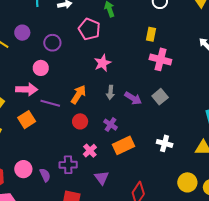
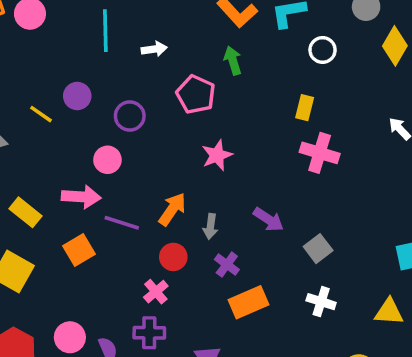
gray arrow: (110, 92) -> (210, 226), moved
gray square: (160, 97) -> (318, 249), moved
pink cross: (90, 151) -> (156, 292), moved

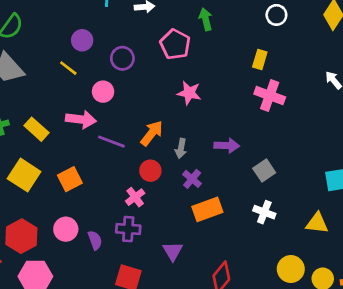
yellow line: (41, 114) -> (68, 68), moved
pink star: (217, 155) -> (189, 93), turned 30
purple arrow: (269, 220) -> (227, 146), turned -35
orange square: (79, 250) -> (70, 179), moved

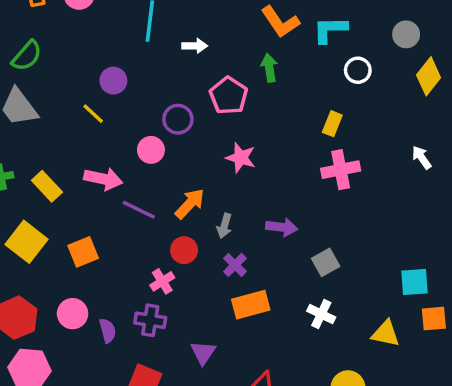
purple circle: (122, 58) -> (178, 119), moved
pink circle: (103, 92) -> (151, 150), moved
pink cross: (270, 95) -> (341, 170), turned -36

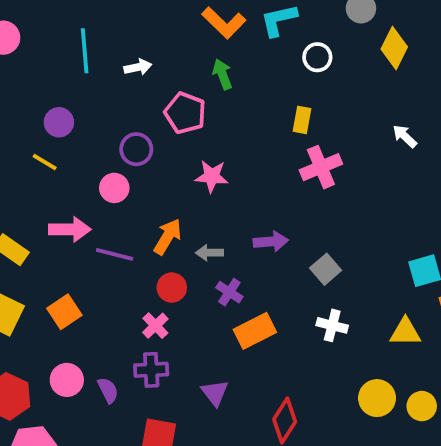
gray arrow: (224, 226) -> (209, 253), turned 85

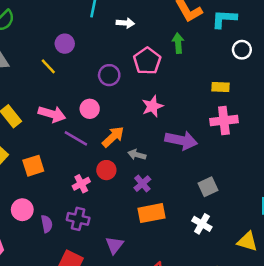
yellow rectangle: (302, 120) -> (221, 87), turned 66
pink star: (212, 176) -> (152, 106), turned 30
pink circle: (114, 188) -> (90, 109), moved
purple arrow: (271, 242) -> (181, 140), moved, size x1.4
pink cross: (155, 326) -> (81, 184), moved

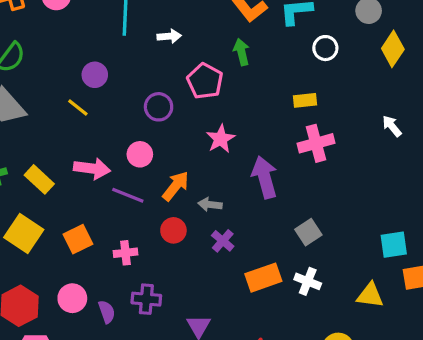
purple arrow: (181, 140) -> (265, 177), turned -108
pink cross: (81, 184) -> (126, 253), moved, turned 30
orange rectangle: (152, 213) -> (263, 278), moved

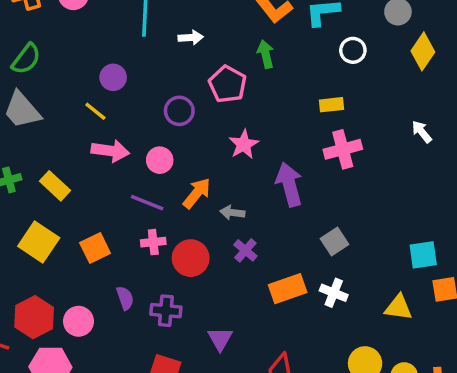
pink arrow: (92, 169) -> (110, 151), moved
red circle: (173, 230) -> (191, 258), moved, size x1.4
pink cross: (126, 253) -> (153, 242), moved
pink circle: (72, 298) -> (79, 321), moved
purple semicircle: (107, 312) -> (125, 298), moved

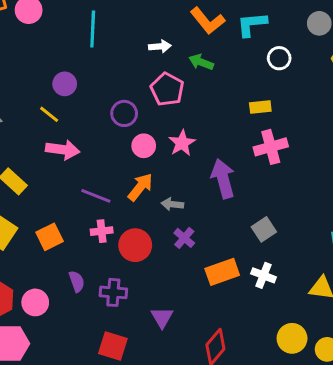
white arrow: (191, 38) -> (160, 46), moved
green arrow: (266, 54) -> (201, 62), turned -55
pink circle: (160, 160) -> (144, 146), moved

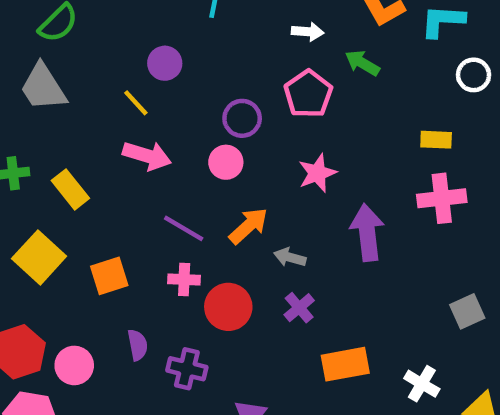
pink circle: (144, 146) -> (226, 162), moved
gray square: (264, 229) -> (467, 311), moved
white cross: (263, 275) -> (422, 384), moved

